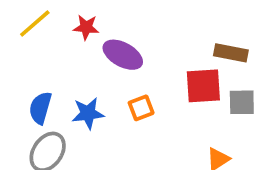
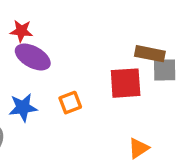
purple ellipse: (123, 55) -> (33, 57), moved
gray square: (242, 102) -> (165, 70), moved

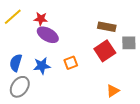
brown rectangle: (150, 54) -> (107, 27), moved
red square: (126, 83) -> (105, 51), turned -30

